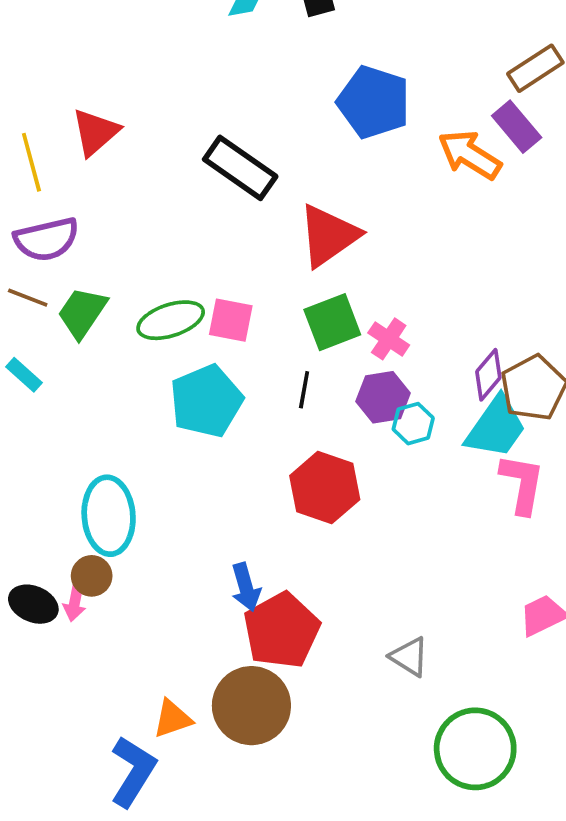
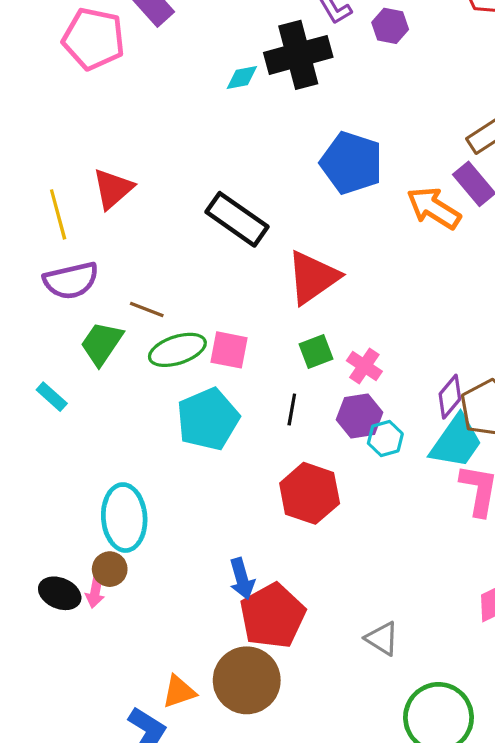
brown line: (28, 298) -> (147, 310), moved
green square: (332, 322) -> (316, 351), size x0.7

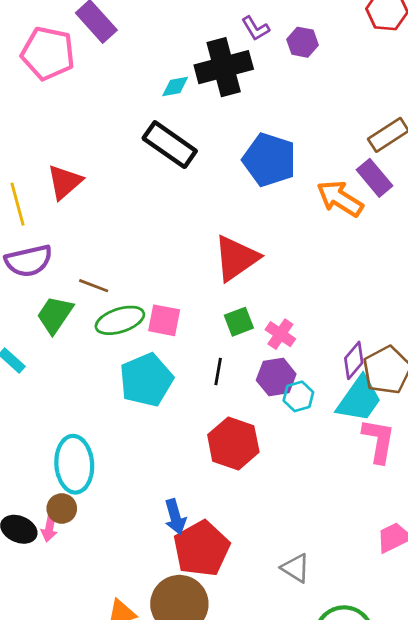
black rectangle: (237, 219) -> (170, 145), moved

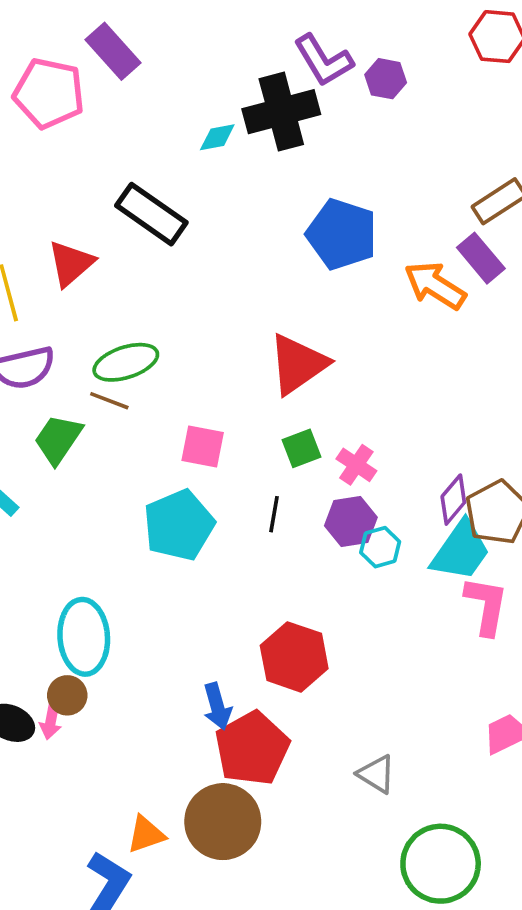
purple L-shape: (255, 28) -> (323, 60), size x1.6
black rectangle: (170, 145) -> (151, 214), moved
green ellipse: (120, 320) -> (126, 362), moved
red hexagon: (233, 443) -> (294, 657), moved

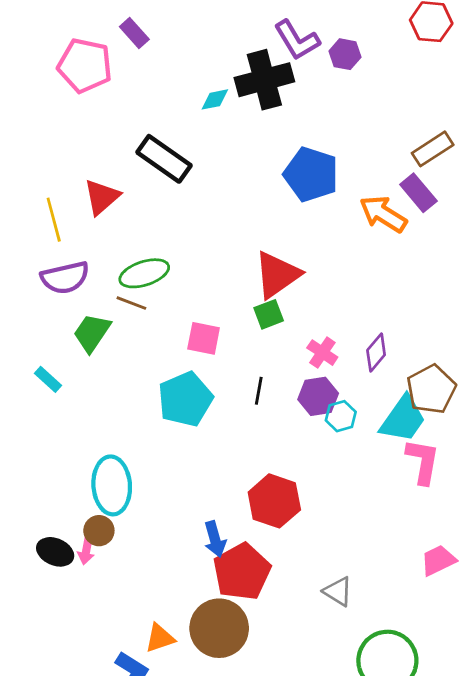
purple rectangle: (113, 51) -> (134, 33), size x0.7
green square: (301, 448) -> (269, 314), moved
purple diamond: (453, 500) -> (376, 353), moved

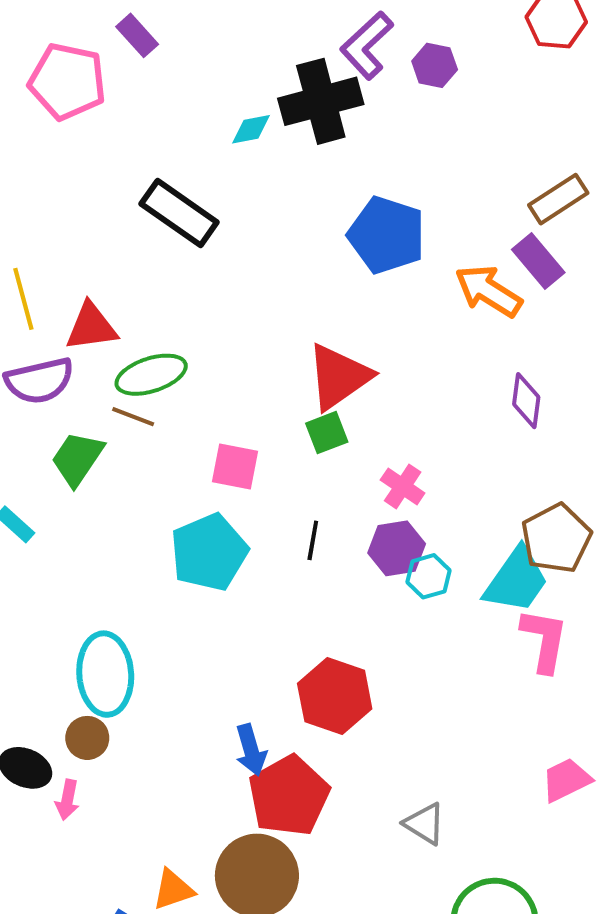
purple L-shape: (297, 40) -> (367, 45), turned 78
red triangle: (102, 197) -> (91, 327), moved, turned 33
purple diamond: (376, 353) -> (526, 401), moved, turned -33
pink arrow: (86, 550) -> (67, 800), moved

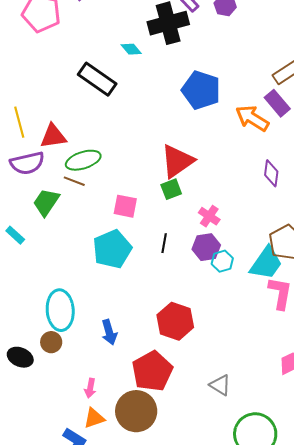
cyan diamond: (251, 129) -> (131, 49), moved, turned 60
blue arrow: (251, 750) -> (109, 332), moved
pink arrow: (67, 800) -> (90, 388), moved

